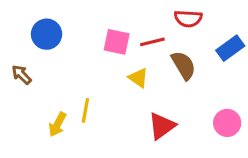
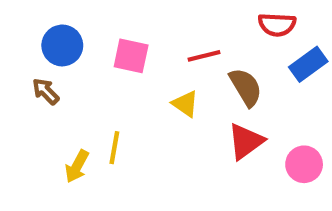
red semicircle: (188, 19) -> (277, 25), moved
pink square: (117, 42) -> (131, 56), moved
brown arrow: (22, 75) -> (46, 91), moved
red triangle: (162, 126) -> (246, 141), moved

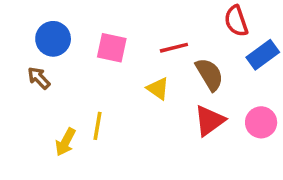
red semicircle: (277, 25) -> (236, 21), turned 68
pink circle: (304, 164) -> (261, 122), moved

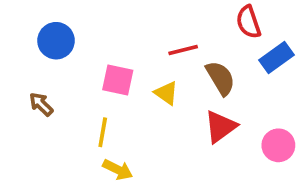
pink square: (112, 48) -> (118, 80), moved
brown arrow: (39, 78) -> (41, 104), moved
pink circle: (261, 122) -> (278, 145), moved
yellow arrow: (65, 142) -> (118, 170), moved, turned -92

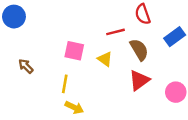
red semicircle: (248, 22) -> (143, 14), moved
blue circle: (56, 41) -> (14, 17), moved

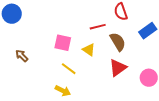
yellow line: (65, 84) -> (69, 69), moved, turned -63

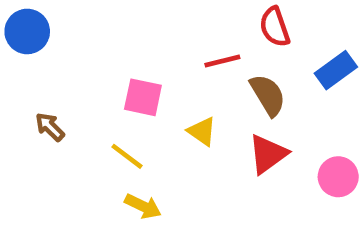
yellow triangle: (89, 50) -> (202, 131), moved
yellow line: (69, 69) -> (127, 156), moved

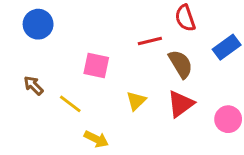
blue circle: (27, 31) -> (38, 24), moved
yellow triangle: (202, 131) -> (136, 101), moved, turned 40
yellow line: (127, 156) -> (70, 104), moved

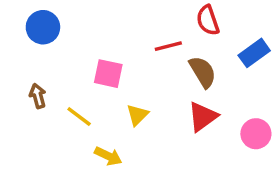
brown arrow: (33, 85) -> (38, 96), turned 30
yellow triangle: (136, 101) -> (137, 115), moved

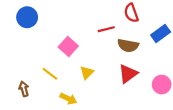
brown semicircle: (203, 72) -> (128, 45), turned 132
pink square: (108, 74) -> (68, 47), turned 30
brown arrow: (38, 96) -> (24, 89), moved

